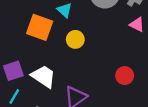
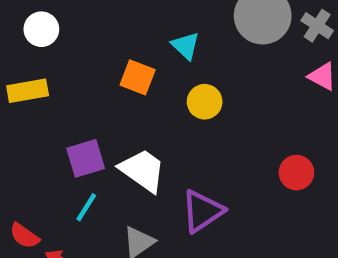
orange square: (40, 27) -> (138, 77), size x0.7

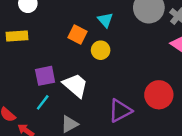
yellow circle: (205, 102) -> (101, 50), moved
red circle: (296, 173) -> (159, 95), size x1.5
purple triangle: (202, 211) -> (120, 111), moved

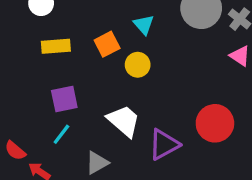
orange square: (78, 35) -> (107, 44), turned 36
yellow rectangle: (17, 36) -> (56, 46), moved
white trapezoid: (75, 85) -> (124, 121), moved

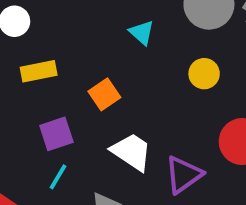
orange square: (107, 44) -> (104, 94), moved
yellow circle: (138, 65) -> (204, 74), moved

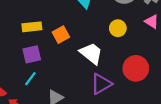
yellow rectangle: (39, 71) -> (32, 27), moved
white trapezoid: (131, 152) -> (91, 53), moved

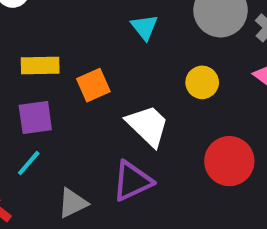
purple triangle: (101, 84) -> (132, 181), moved

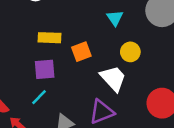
yellow circle: (202, 82) -> (130, 52), moved

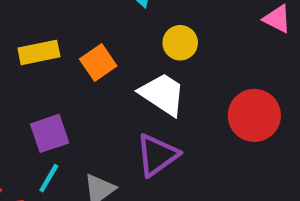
purple square: (45, 69) -> (50, 133), moved
cyan line: (39, 97) -> (49, 178), moved

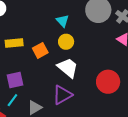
yellow circle: (180, 43) -> (66, 42), moved

